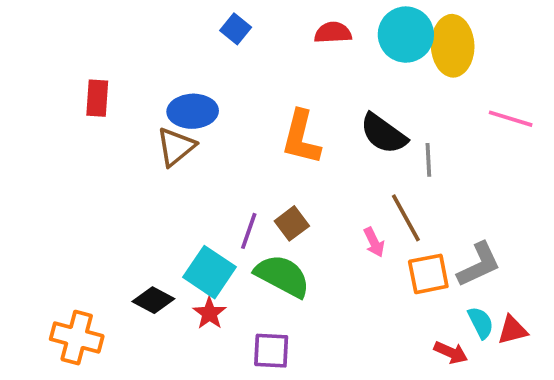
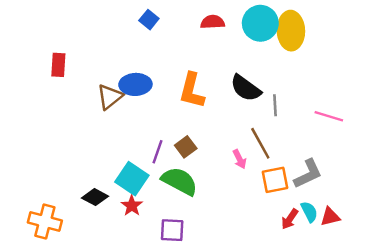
blue ellipse: (193, 111) -> (135, 84), moved
pink line: (511, 119) -> (329, 116), moved
red arrow: (451, 353) -> (290, 219), moved, turned 100

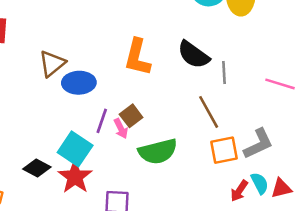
blue ellipse: (135, 84) -> (79, 83), moved
pink arrow: (239, 159) -> (121, 129), moved
green semicircle: (180, 181) -> (158, 151), moved, turned 138
red star: (132, 206) -> (75, 177), size x1.5

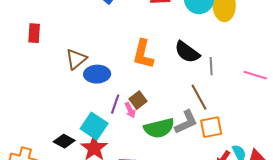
gray L-shape: (258, 144) -> (186, 122), moved

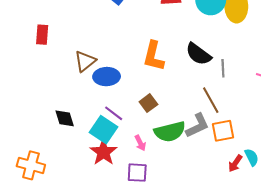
purple line: (115, 104) -> (114, 113), moved, turned -72
pink arrow: (130, 110) -> (140, 143), moved
black diamond: (64, 141) -> (65, 118), moved, turned 45

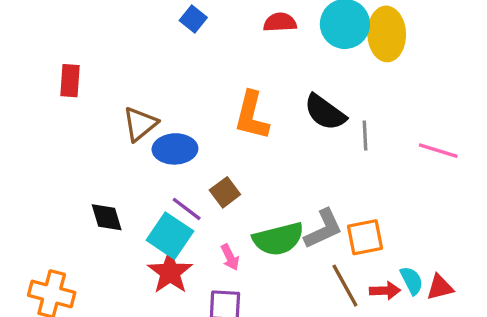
brown line: (211, 100) -> (345, 286), moved
brown square: (148, 103) -> (225, 192), moved
red arrow: (235, 163) -> (385, 291), turned -126

